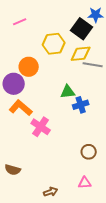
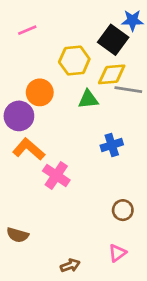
green triangle: (68, 92) -> (88, 99), moved
pink triangle: (85, 183) -> (117, 253), turned -32

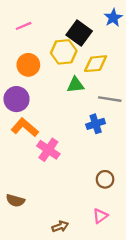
blue star: (132, 20) -> (113, 18), turned -30
black square: (113, 40) -> (79, 33), moved
gray line: (128, 90) -> (110, 99), moved
orange circle: (40, 92) -> (28, 65), moved

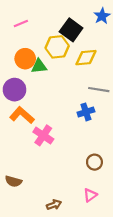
green triangle: (76, 85) -> (39, 66), moved

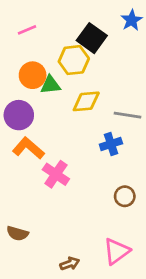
yellow diamond: (86, 58) -> (86, 101), moved
brown circle: (94, 162) -> (125, 196), moved
pink triangle: (90, 195) -> (116, 251), size x1.5

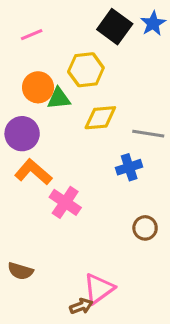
black square: (92, 38) -> (115, 27), moved
pink triangle: (116, 251) -> (99, 289), moved

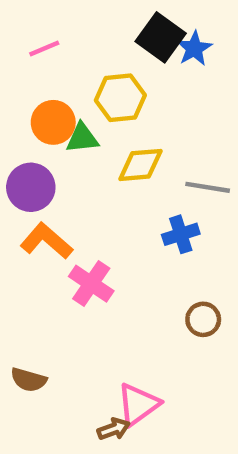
blue star: (153, 23) -> (194, 49), moved

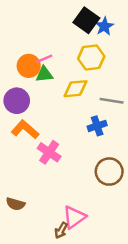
pink line: (44, 49) -> (44, 59), moved
yellow hexagon: (120, 98) -> (91, 57), moved
brown circle: (203, 319) -> (109, 172), size x1.5
brown arrow: (114, 429) -> (61, 230), turned 140

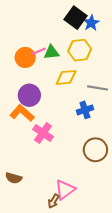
green triangle: (44, 74) -> (51, 52), moved
purple circle: (17, 101) -> (29, 95), moved

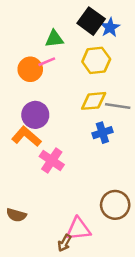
green triangle: (51, 52) -> (54, 39), moved
yellow diamond: (66, 77) -> (94, 101), moved
brown circle: (95, 150) -> (115, 205), moved
pink triangle: (65, 190) -> (78, 229), turned 30

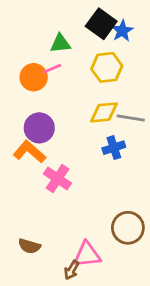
brown semicircle: (16, 215) -> (29, 246), moved

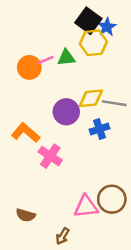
green triangle: (60, 43) -> (66, 58), moved
yellow hexagon: (107, 67) -> (93, 43), moved
purple circle: (39, 128) -> (66, 112), moved
pink triangle: (87, 255) -> (86, 207), moved

